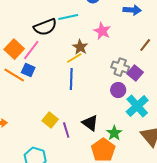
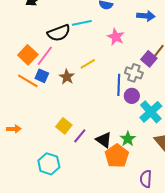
brown star: (80, 47) -> (67, 77), moved
purple square: (135, 73) -> (149, 59), moved
blue line: (71, 79) -> (119, 85), moved
black triangle: (90, 123) -> (104, 140), moved
purple line: (66, 130) -> (80, 136), turned 56

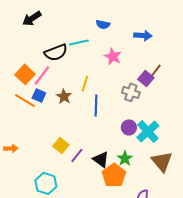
yellow line: (88, 64) -> (85, 83), turned -42
blue line: (119, 85) -> (96, 105), moved
purple circle: (132, 96) -> (129, 127), moved

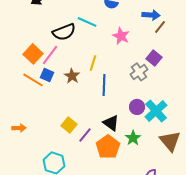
cyan line: (79, 42) -> (87, 22), turned 36
brown line: (156, 70) -> (160, 27), moved
gray cross: (131, 92) -> (139, 72), turned 36
black triangle: (101, 159) -> (111, 123), moved
orange pentagon: (114, 175) -> (108, 147), moved

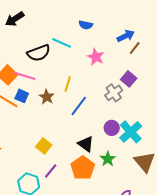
blue arrow: (151, 15) -> (126, 36), turned -30
pink line: (50, 55) -> (25, 76), turned 70
blue line: (104, 85) -> (79, 106), turned 35
purple line: (85, 135) -> (51, 171), moved

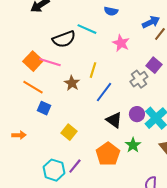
blue square: (22, 96) -> (44, 108), moved
black triangle: (86, 144) -> (114, 120), moved
purple line: (51, 171) -> (75, 166), moved

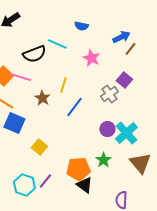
blue square: (44, 108) -> (14, 123), size x1.5
black triangle: (114, 120) -> (84, 185), moved
orange pentagon: (108, 154) -> (78, 169), turned 30

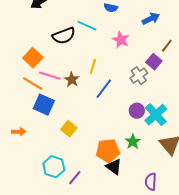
brown line: (130, 49) -> (167, 46), moved
pink line: (20, 77) -> (50, 76), moved
purple line: (45, 181) -> (75, 178), moved

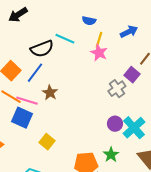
yellow line: (93, 67) -> (99, 40), moved
pink line: (50, 76) -> (27, 101), moved
blue line: (104, 89) -> (35, 73), moved

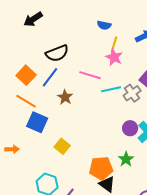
cyan line: (65, 39) -> (111, 89), moved, turned -36
pink line: (27, 101) -> (90, 75), moved

